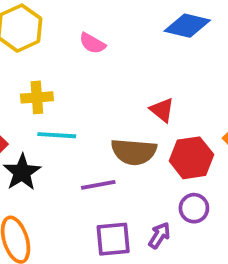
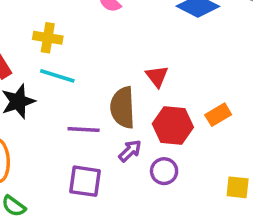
brown semicircle: (134, 152) -> (123, 107), turned 69
purple arrow: (159, 235) -> (130, 151), moved

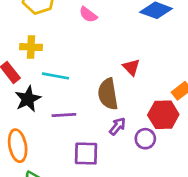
yellow cross: (48, 38) -> (31, 47), moved
red hexagon: (173, 126) -> (163, 115), moved
purple line: (84, 129) -> (64, 115), moved

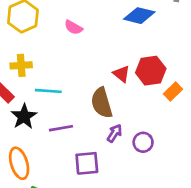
red hexagon: (163, 115) -> (151, 71), moved

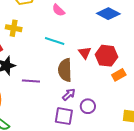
cyan line: (48, 91) -> (55, 41), moved
purple square: (87, 163) -> (64, 116), moved

